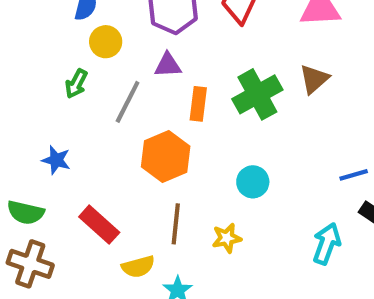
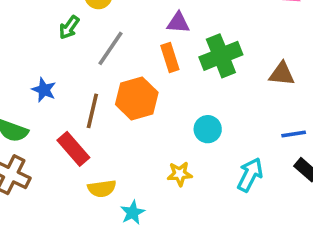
purple triangle: (168, 65) -> (178, 23), moved
brown triangle: (314, 79) -> (282, 74), moved, turned 40
orange rectangle: (198, 104) -> (170, 57), turned -32
brown line: (176, 224) -> (92, 111), moved
cyan arrow: (327, 244) -> (250, 175), moved

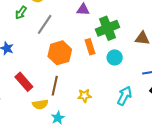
orange rectangle: (170, 57) -> (90, 47), moved
brown line: (92, 111) -> (55, 86), moved
cyan circle: (208, 129) -> (115, 57), moved

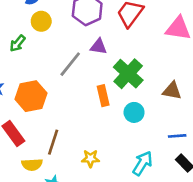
gray line: (45, 24) -> (70, 64), moved
green cross: (107, 28) -> (128, 74), turned -30
orange hexagon: (60, 53) -> (31, 96), moved

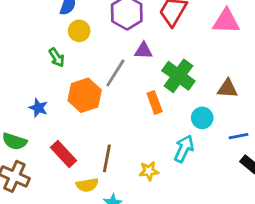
green arrow: (18, 43) -> (57, 57), turned -66
orange hexagon: (31, 96) -> (85, 95), moved
cyan circle: (134, 112) -> (202, 118), moved
cyan arrow: (142, 163) -> (184, 149), moved

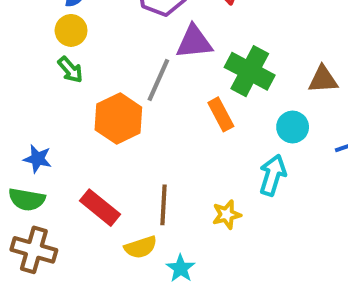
yellow circle: (79, 31) -> (71, 30), moved
purple triangle: (143, 51) -> (194, 42), size x1.4
blue star: (38, 108) -> (38, 159), moved

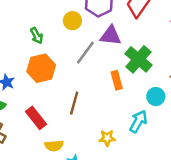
yellow circle: (71, 30) -> (72, 21), moved
orange hexagon: (118, 119) -> (41, 68), moved
brown line: (163, 205) -> (74, 103), moved

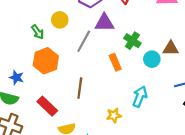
yellow circle: (72, 21) -> (60, 20), moved
green cross: (139, 59) -> (132, 41), size x0.7
cyan circle: (156, 97) -> (152, 59), moved

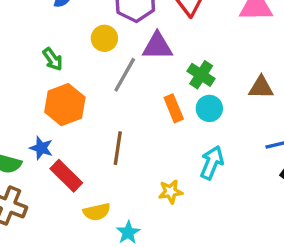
yellow circle: (60, 20) -> (104, 38), moved
cyan circle: (152, 59) -> (209, 108), moved
blue star: (16, 78) -> (41, 148), moved

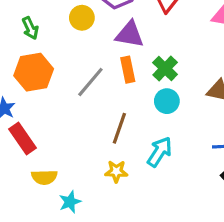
gray line: (125, 75) -> (90, 82), moved
orange rectangle: (174, 108) -> (128, 70), moved
brown line: (118, 148) -> (119, 128), moved

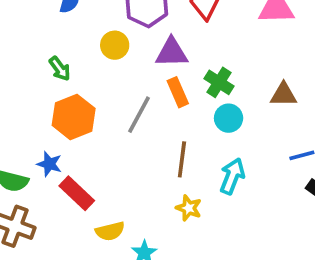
yellow star: (116, 171) -> (189, 208), turned 30

